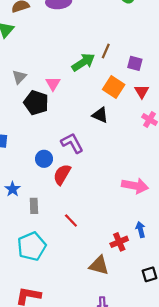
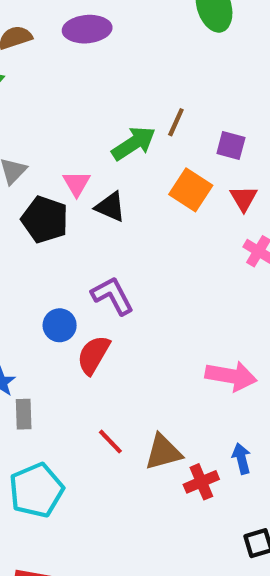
black triangle: (100, 115) -> (110, 207), moved
gray rectangle: (34, 206) -> (24, 414), moved
brown triangle: (99, 265) -> (163, 452), moved, turned -30

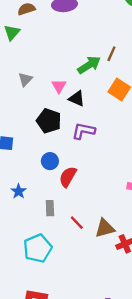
black pentagon: (45, 220) -> (49, 121), moved
purple L-shape: (112, 296) -> (83, 131), moved, turned -50
gray rectangle: (24, 414) -> (50, 208), moved

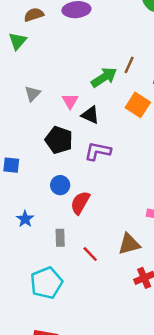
brown triangle: (105, 228) -> (129, 244), moved

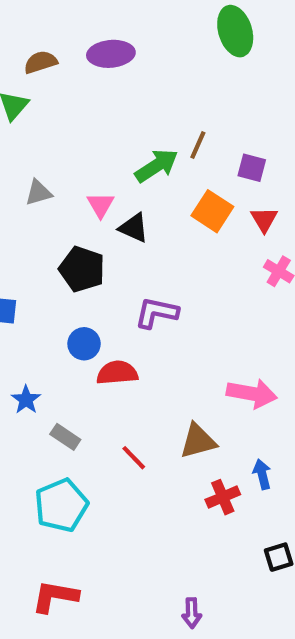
gray triangle: (33, 94) -> (38, 193), turned 30
purple L-shape: (98, 151) -> (156, 313), moved
red semicircle: (80, 203) -> (117, 373), turned 55
gray rectangle: (60, 238) -> (65, 437), moved, turned -54

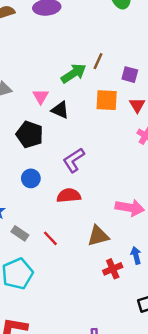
orange square: (212, 211) -> (107, 100), turned -30
purple L-shape: (156, 313) -> (74, 160), turned -45
red semicircle: (117, 373) -> (69, 196), moved
red line: (134, 458) -> (50, 238), moved

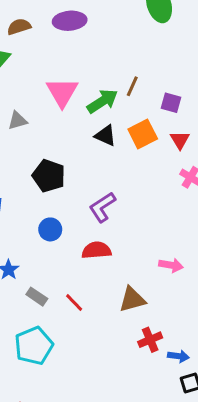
pink triangle: (41, 97) -> (62, 92), moved, size x1.6
orange square: (107, 100) -> (143, 134), turned -30
black triangle: (60, 110) -> (105, 136), moved
pink arrow: (130, 208) -> (171, 265), size x0.7
blue arrow: (136, 255) -> (178, 356), moved, turned 112

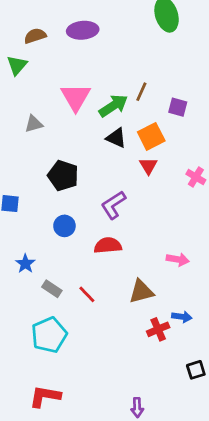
red triangle: (180, 140) -> (148, 166), moved
blue arrow: (178, 356) -> (182, 317), moved

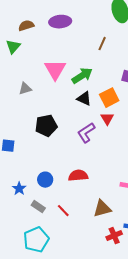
brown line: (141, 92) -> (102, 44), moved
black pentagon: (63, 176) -> (46, 126), turned -30
purple L-shape: (113, 205) -> (86, 133), moved
blue circle: (64, 226) -> (45, 180), moved

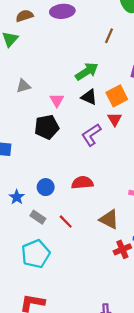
pink triangle: (55, 70) -> (57, 100), moved, size x0.6
brown triangle: (102, 209) -> (109, 219), turned 42

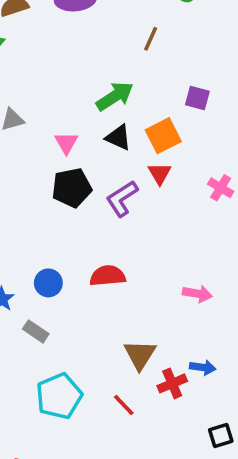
black pentagon: (47, 127) -> (72, 188), moved
brown triangle: (109, 219) -> (140, 355), moved, turned 35
red line: (66, 222) -> (124, 405), moved
cyan pentagon: (36, 254) -> (59, 396), moved

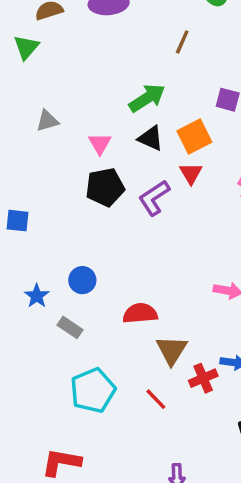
red semicircle: (108, 276) -> (140, 313), moved

